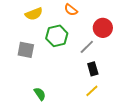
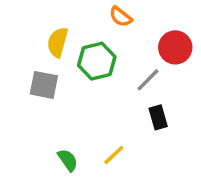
yellow semicircle: (34, 14) -> (58, 42), moved, turned 126
yellow line: (92, 91) -> (114, 155), moved

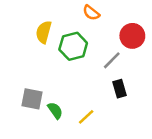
gray square: (44, 85) -> (32, 99), moved
green semicircle: (68, 160) -> (55, 110), moved

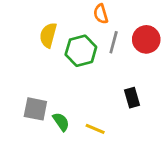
orange semicircle: (91, 13) -> (101, 14), turned 36
gray line: (112, 60) -> (114, 42), moved, turned -30
yellow line: (86, 117) -> (95, 129), turned 66

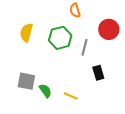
yellow semicircle: (48, 35) -> (26, 33), moved
gray line: (114, 42) -> (85, 47), moved

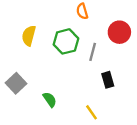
gray square: (26, 81) -> (16, 83), moved, turned 36
yellow line: (71, 96) -> (92, 112), moved, turned 32

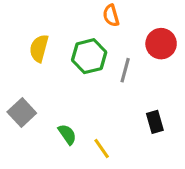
black rectangle: (108, 80) -> (155, 122), moved
yellow line: (92, 112) -> (102, 148), moved

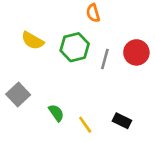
red circle: (161, 44) -> (136, 52), moved
yellow semicircle: (39, 48) -> (33, 41), turned -75
black rectangle: (155, 122) -> (122, 121), moved, turned -48

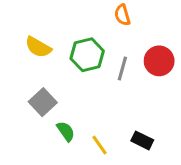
orange semicircle: (93, 13) -> (122, 15), moved
gray square: (18, 94) -> (43, 102), moved

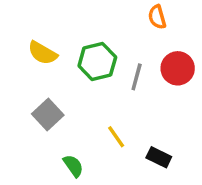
orange semicircle: (122, 15) -> (157, 17), moved
green semicircle: (66, 131) -> (73, 166), moved
yellow line: (99, 145) -> (116, 137), moved

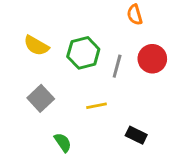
yellow line: (116, 137) -> (97, 106), moved, turned -66

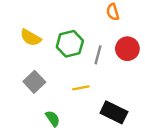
black rectangle: (136, 135) -> (114, 112), size x1.5

